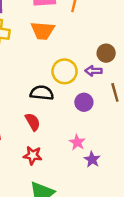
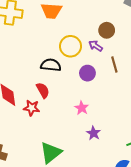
purple arrow: (93, 71) -> (96, 46), turned 32
red star: (33, 155) -> (32, 108), moved
purple star: (92, 159) -> (94, 133), moved

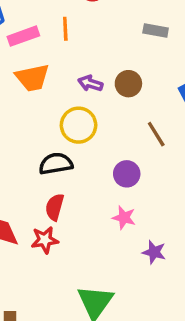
purple arrow: (96, 46) -> (90, 83), moved
purple circle: (87, 73) -> (127, 174), moved
red semicircle: (43, 90) -> (55, 207), turned -119

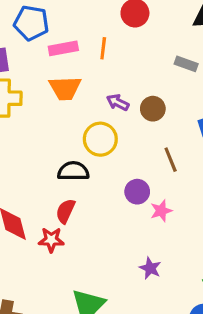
pink star: (124, 218) -> (161, 211), moved, turned 30

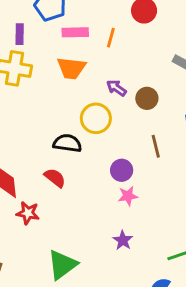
red semicircle: (65, 211) -> (55, 178), turned 95
pink star: (161, 211) -> (128, 196), moved
red star: (51, 240) -> (28, 213), moved

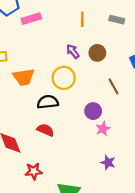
orange line: (111, 38) -> (82, 19), moved
orange trapezoid: (71, 68) -> (24, 77), moved
purple arrow: (116, 88) -> (73, 51), turned 32
red star: (28, 213) -> (34, 171), moved

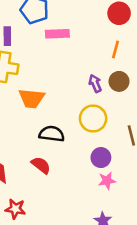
brown circle: (97, 53) -> (119, 81), moved
yellow circle: (64, 78) -> (93, 118), moved

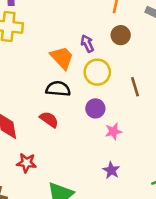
purple arrow: (95, 83) -> (87, 44), moved
orange trapezoid: (32, 98) -> (62, 58), moved, turned -136
purple circle: (101, 158) -> (95, 108), moved

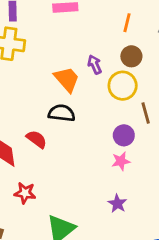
yellow circle: (97, 72) -> (123, 86), moved
purple circle: (95, 108) -> (124, 135), moved
red semicircle: (49, 120) -> (37, 139), moved

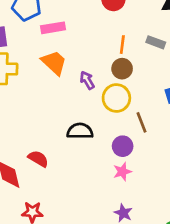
orange line: (127, 23) -> (122, 45), moved
orange trapezoid: (67, 79) -> (54, 63), moved
black semicircle: (62, 113) -> (80, 131), moved

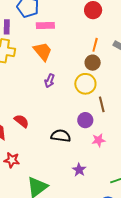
purple arrow: (87, 80) -> (50, 81), moved, turned -136
black semicircle: (80, 131) -> (61, 136), moved
pink star: (122, 172) -> (99, 140), moved

